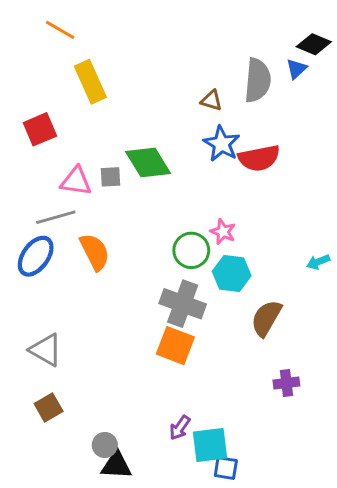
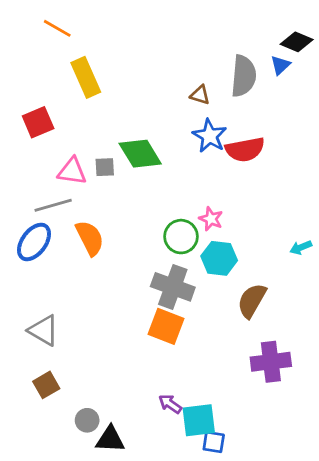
purple cross: (286, 383) -> (271, 362), size x1.6
purple arrow: (180, 428) -> (170, 404), turned 90
gray circle: (105, 445) -> (87, 420), moved

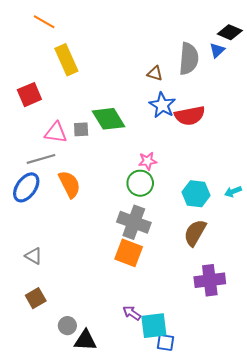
pink star: (211, 219) -> (148, 161), moved, turned -30
cyan hexagon: (219, 258) -> (196, 194), moved
gray triangle: (44, 330) -> (34, 256), size x0.7

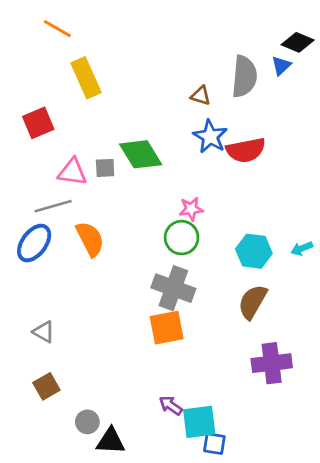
orange square: (129, 253) -> (167, 328), turned -32

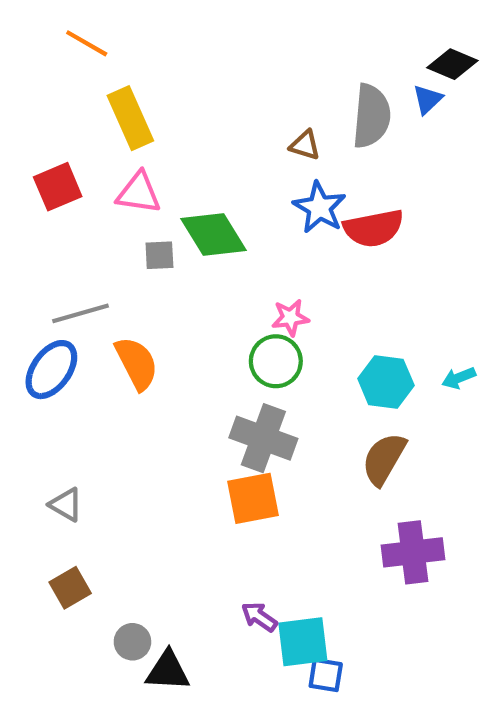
pink triangle: (72, 172) -> (139, 193), moved

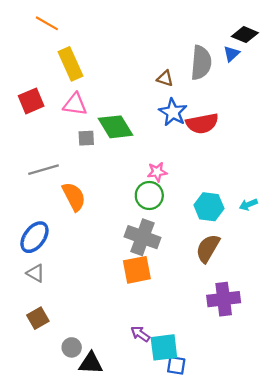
blue ellipse: (51, 370) -> (34, 237), moved

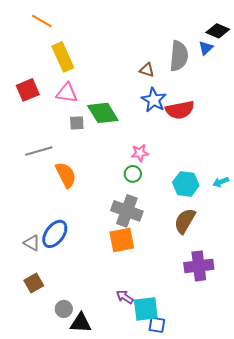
green circle: (149, 195) -> (133, 174), size x0.7
blue ellipse: (34, 237) -> (55, 234), moved

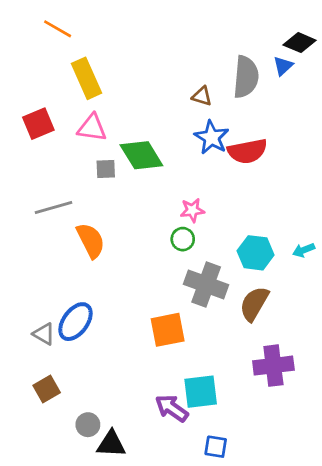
gray cross: (127, 211) -> (206, 284), moved
purple arrow: (125, 297) -> (172, 408), size x1.4
cyan square: (146, 309) -> (201, 392), moved

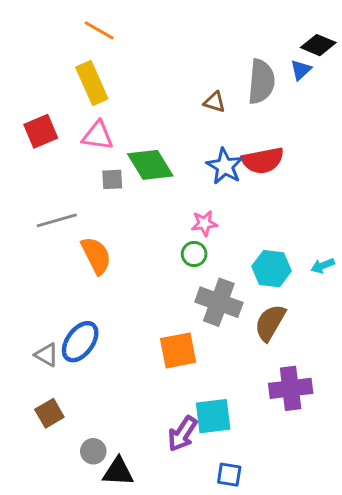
orange line: (58, 29) -> (99, 30), moved
blue star: (212, 137) -> (225, 166), moved
purple arrow: (172, 408) -> (182, 434), turned -92

